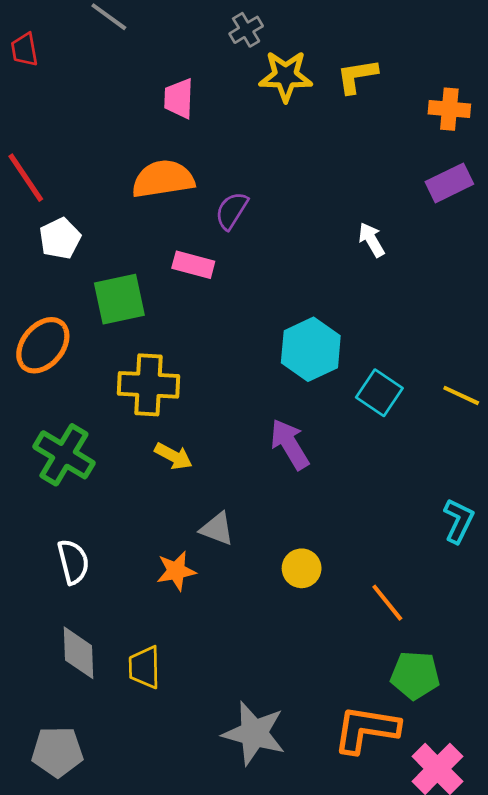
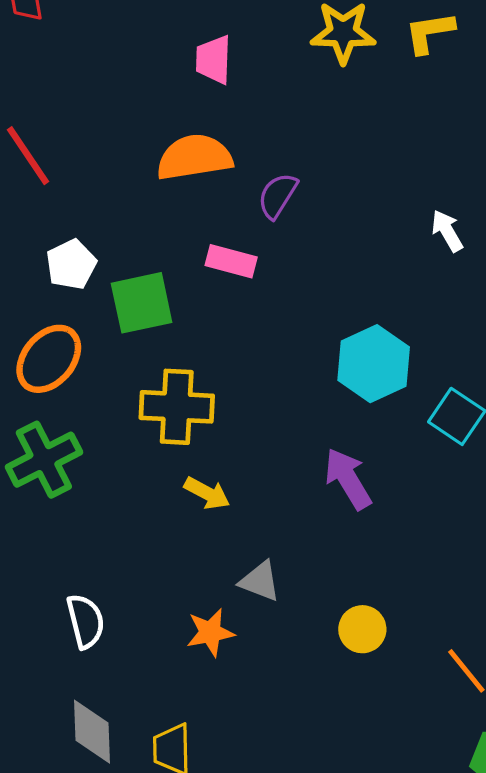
white pentagon: (60, 238) -> (71, 264), moved
green cross: (64, 455) -> (44, 460), moved, turned 32

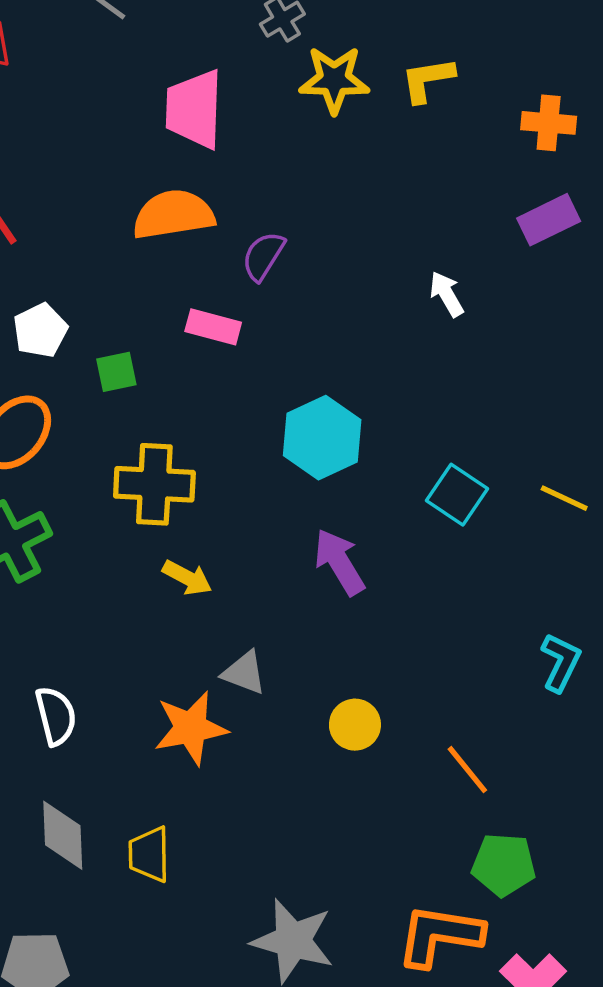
pink trapezoid: (214, 60) -> (194, 109), size x1.5
green square: (142, 303) -> (116, 372), size x0.6
cyan hexagon: (374, 364) -> (322, 438), moved
orange star: (210, 632) -> (191, 728), size x1.4

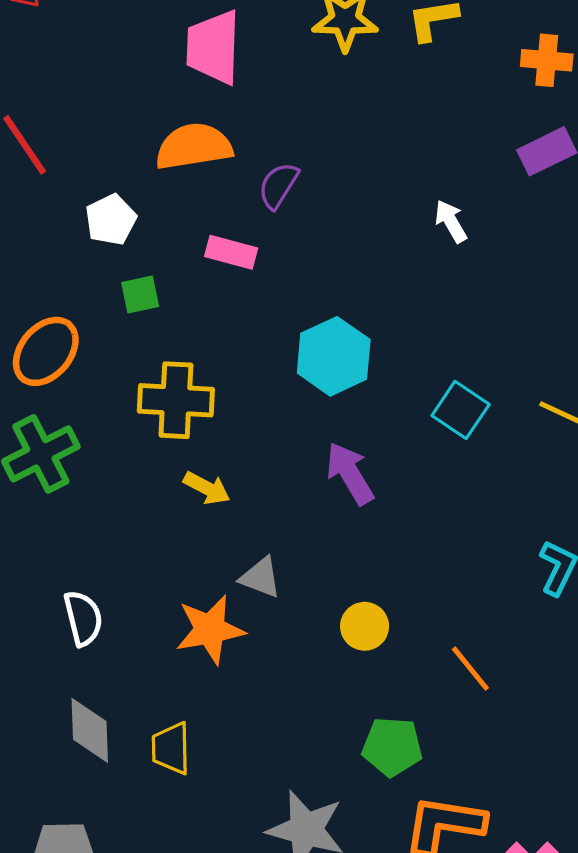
white pentagon: (40, 330) -> (111, 220), moved
green pentagon: (504, 865) -> (392, 747), moved

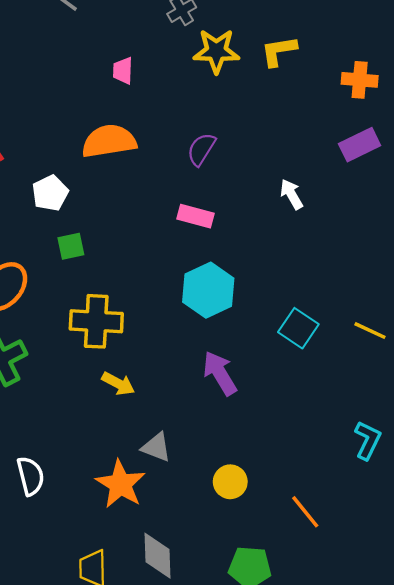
pink trapezoid: (213, 47) -> (123, 71), size x0.5
purple semicircle: (278, 186) -> (201, 149), moved
pink rectangle: (231, 252) -> (196, 216), moved
orange star: (210, 630) -> (121, 484), turned -30
gray diamond: (90, 730) -> (157, 556), moved

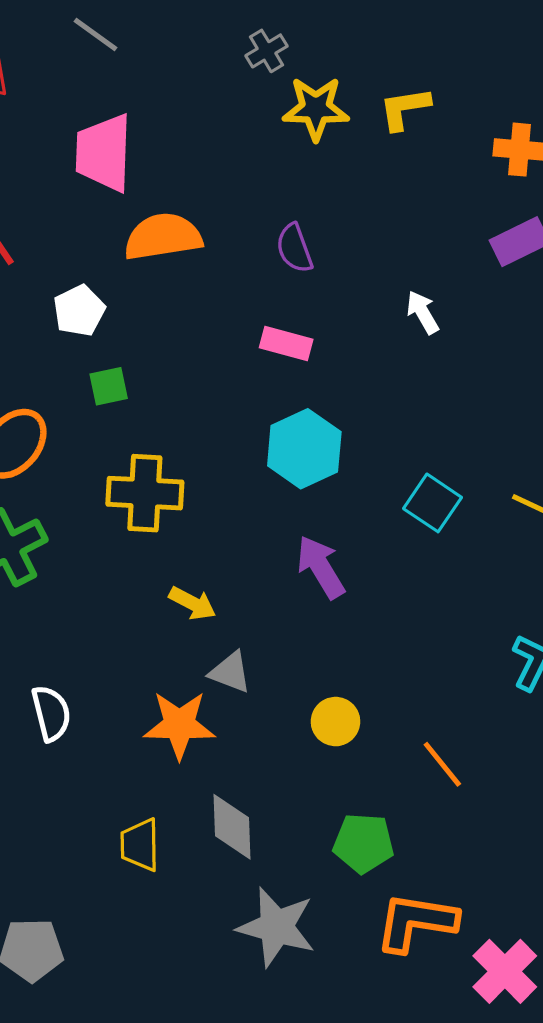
pink trapezoid: (123, 71) -> (104, 153), moved, size x2.0
purple semicircle: (201, 149) -> (294, 248), turned -52
yellow arrow: (118, 384) -> (193, 603), moved
orange star: (121, 484) -> (179, 725), turned -30

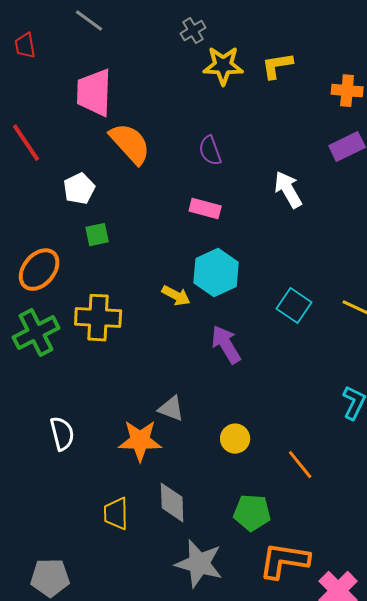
orange semicircle: (163, 237) -> (130, 144), turned 57
white arrow: (423, 312) -> (288, 190), size x1.4
yellow cross: (145, 493) -> (98, 318), moved
yellow arrow: (193, 603) -> (176, 296), moved

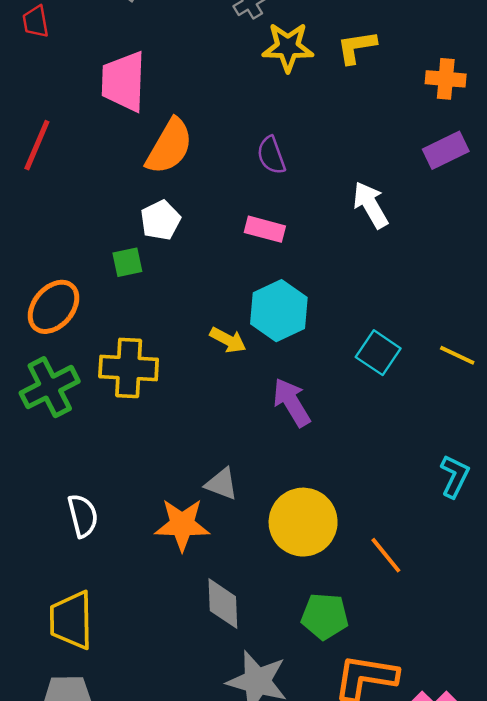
red line: (26, 143) -> (37, 145), turned 57
orange semicircle: (130, 144) -> (169, 146), turned 72
white pentagon: (79, 189) -> (160, 220), moved
yellow circle: (235, 439) -> (303, 522), size x1.8
yellow trapezoid: (116, 514) -> (71, 620), moved, size x1.4

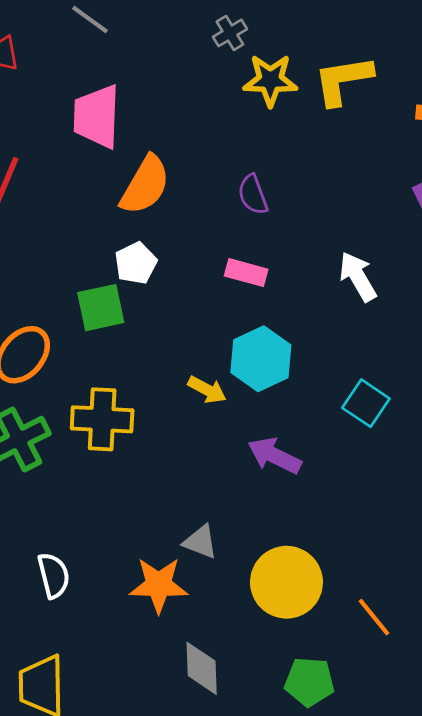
yellow L-shape: (357, 47) -> (343, 80), size x1.4
white arrow: (371, 205) -> (358, 277), moved
green square: (127, 262) -> (101, 308), size x1.5
purple arrow: (292, 402) -> (274, 456), turned -33

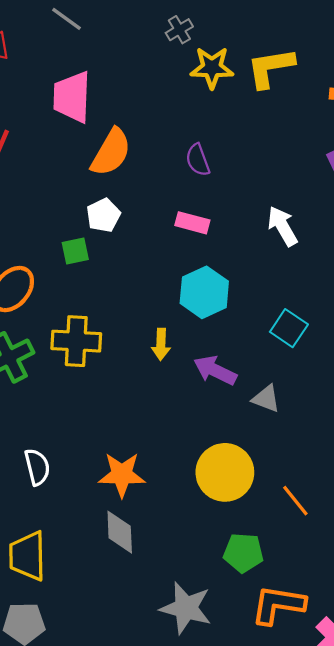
green square: (101, 308) -> (75, 251), size x0.7
yellow arrow: (207, 390) -> (161, 344), moved, turned 64
gray triangle: (200, 542) -> (266, 399), moved
gray diamond: (202, 668) -> (120, 532), moved

